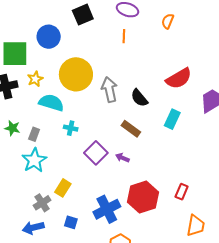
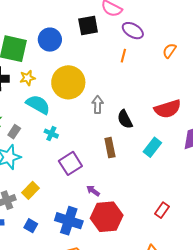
gray arrow: (109, 90) -> (98, 105), size x0.7
brown rectangle: (131, 129) -> (110, 148), turned 30
purple arrow: (122, 158) -> (93, 191), moved
red rectangle: (182, 192) -> (162, 210), moved
blue cross: (107, 209) -> (69, 221), turned 32

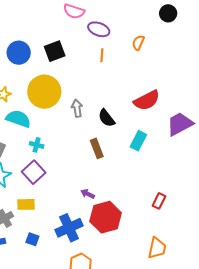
black square: (88, 26) -> (55, 51), moved
orange line: (123, 56) -> (102, 55), moved
purple square: (70, 163) -> (34, 172), moved
yellow rectangle: (30, 190) -> (26, 204), turned 54
blue cross: (69, 221) -> (69, 228), turned -32

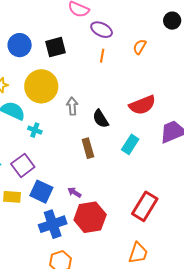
cyan cross: (37, 145) -> (35, 130), moved
red rectangle: (159, 201) -> (145, 206), size x1.8
blue square: (32, 239) -> (41, 192), moved, size x1.6

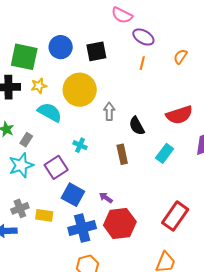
cyan cross: (35, 130) -> (80, 145), moved
yellow rectangle: (12, 197) -> (44, 215), moved

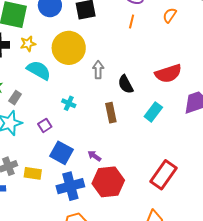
purple square: (56, 167) -> (45, 125), size x0.6

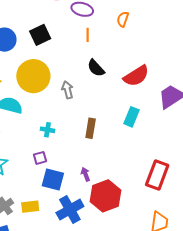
black semicircle: (126, 84) -> (96, 68), moved
brown rectangle: (111, 113) -> (91, 128), turned 36
purple square: (45, 125) -> (40, 158), moved, turned 32
purple arrow: (94, 156) -> (85, 174), turned 48

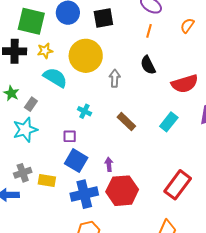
brown rectangle: (91, 128) -> (126, 122), turned -72

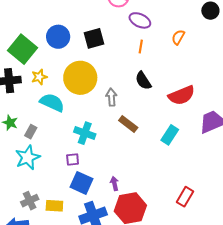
green square: (31, 21) -> (23, 49), turned 32
cyan cross: (84, 111) -> (85, 133), size x1.5
brown rectangle: (126, 122) -> (128, 124), moved
red rectangle: (178, 185) -> (185, 197), size x0.7

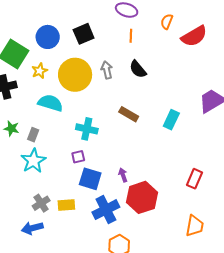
yellow star: (39, 77) -> (40, 71), moved
red semicircle: (182, 95) -> (194, 36), moved
gray arrow: (111, 97) -> (107, 70), moved

